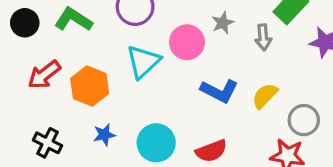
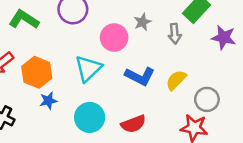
cyan triangle: (143, 62) -> (88, 68), moved
blue star: (104, 135) -> (48, 101), moved

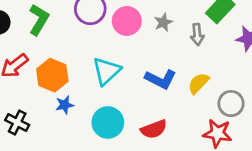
green L-shape: (24, 19) -> (39, 20), turned 88
pink circle: (114, 38) -> (127, 21), moved

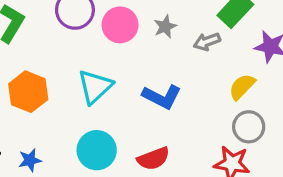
gray arrow: (197, 35) -> (207, 42), turned 75
yellow semicircle: (199, 83) -> (242, 87), moved
blue star: (65, 105) -> (30, 160), moved

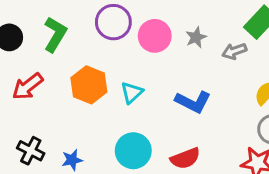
cyan triangle: (95, 87) -> (132, 93), size x0.7
orange hexagon: (28, 92) -> (89, 85), moved

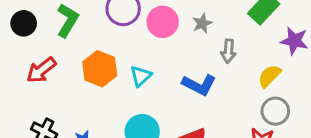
gray arrow: (234, 51) -> (228, 51), moved, turned -65

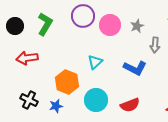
orange hexagon: (100, 69) -> (67, 82), moved
red arrow: (41, 70) -> (27, 58), turned 30

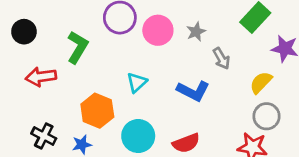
green L-shape: (45, 24) -> (78, 47), moved
gray arrow: (155, 45) -> (221, 58), turned -35

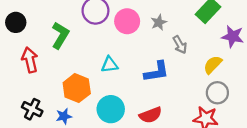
red arrow: (41, 77) -> (30, 60), turned 85
cyan triangle: (137, 82) -> (110, 65), turned 36
blue L-shape: (193, 91) -> (156, 72), turned -36

